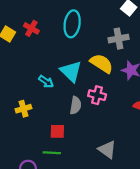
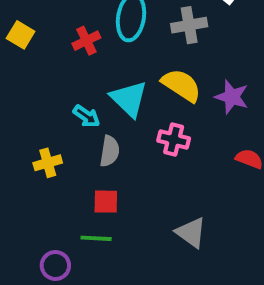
red cross: (31, 28) -> (86, 41), moved, turned 35
gray cross: (119, 39) -> (189, 25), moved
gray semicircle: (76, 105) -> (110, 151), moved

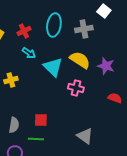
red cross: (86, 41) -> (24, 31), moved
cyan arrow: (86, 116) -> (29, 53), moved
gray semicircle: (110, 151) -> (14, 125), moved
yellow cross: (48, 163) -> (11, 80), moved

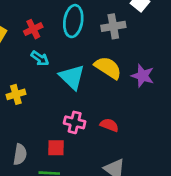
pink cross: (76, 88) -> (75, 122), moved
red semicircle: (115, 98) -> (109, 125), moved

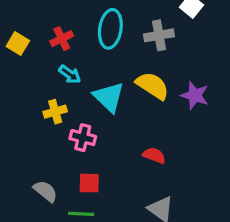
yellow cross: (16, 94) -> (55, 112), moved
pink cross: (75, 122) -> (83, 138), moved
gray semicircle: (20, 154) -> (45, 191), turned -60

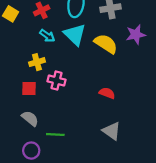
purple star: (195, 95) -> (136, 35), moved, turned -30
cyan triangle: (109, 97) -> (75, 35), moved
red square: (89, 183) -> (29, 89), moved

